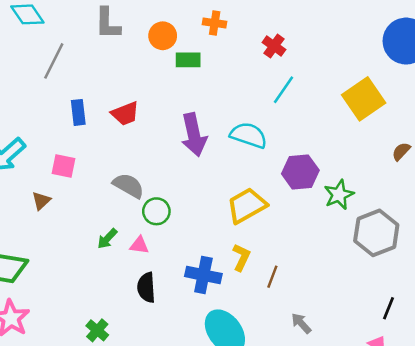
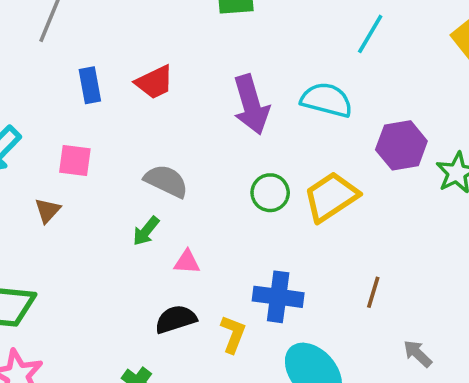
green circle: (156, 211) -> (270, 193), moved
green arrow: (107, 239) -> (146, 231), moved
yellow L-shape: (241, 257) -> (233, 334), moved
black semicircle: (146, 287) -> (176, 319), moved, turned 80

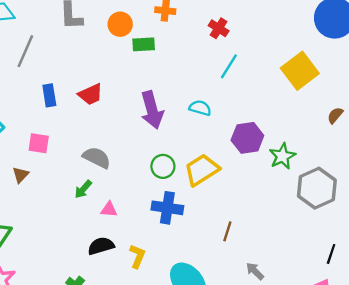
cyan semicircle: (327, 100) -> (200, 108), size x0.7
blue cross: (278, 297) -> (167, 208), moved

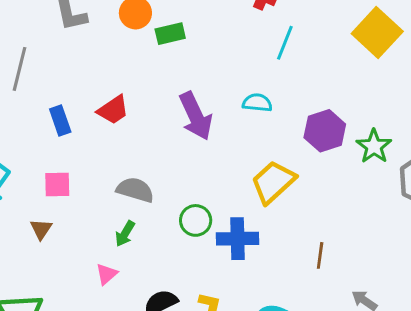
green circle: (163, 166) -> (196, 220), moved
pink triangle: (109, 209) -> (107, 274), moved, turned -36

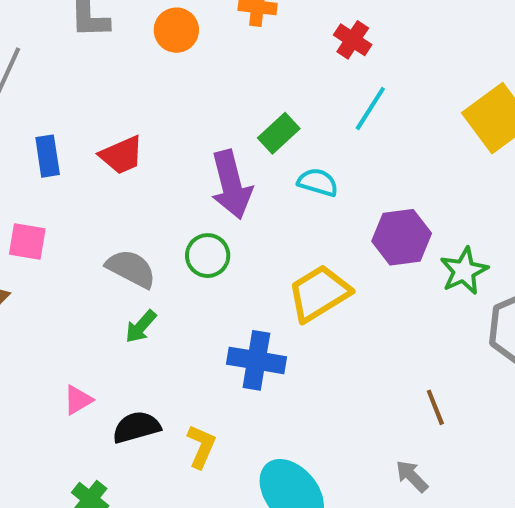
green rectangle: (170, 34) -> (279, 133), moved, turned -40
green circle: (196, 220) -> (208, 256), moved
green arrow: (125, 234) -> (141, 327), moved
brown line: (320, 255) -> (435, 407), moved, turned -40
pink triangle: (107, 274) -> (78, 400), moved

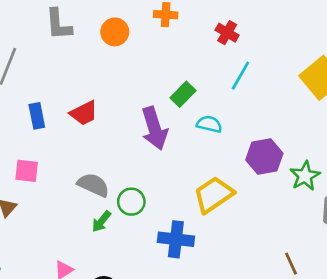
green circle: (208, 256) -> (131, 202), moved

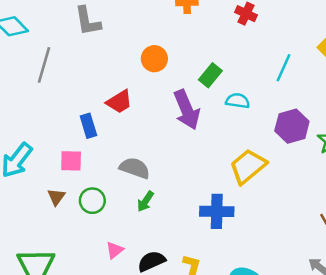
orange circle: (115, 32) -> (154, 59), moved
cyan line: (240, 76) -> (284, 68), moved
blue rectangle: (37, 116) -> (88, 126), moved
green circle: (131, 202) -> (92, 201), moved

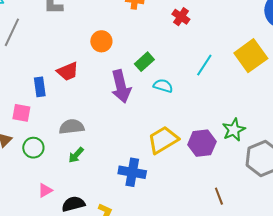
purple hexagon: (292, 126) -> (202, 143), moved
gray semicircle: (135, 168) -> (72, 127), turned -35

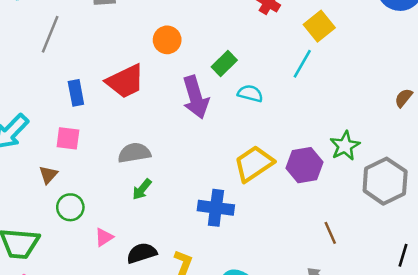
yellow square: (251, 56) -> (319, 26), moved, size x0.7
red trapezoid: (68, 71) -> (125, 81), size x1.4
blue rectangle: (40, 87) -> (76, 93), moved
green circle: (33, 148) -> (70, 207), moved

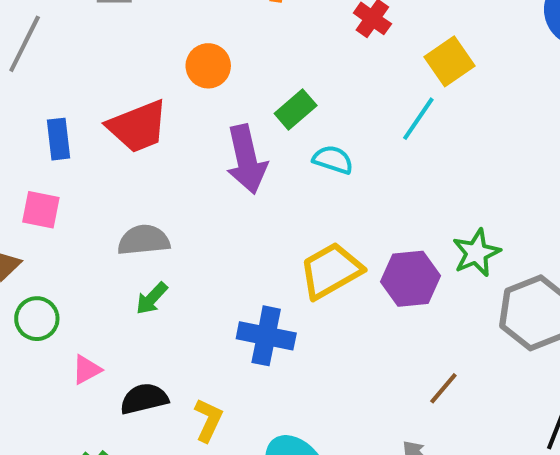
brown line: (330, 233) -> (443, 388), turned 60

